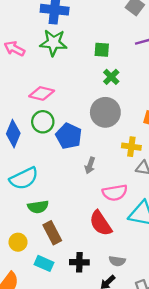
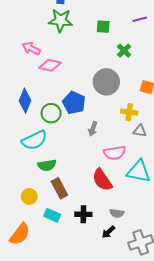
pink arrow: (14, 49) -> (31, 49), moved
green cross: (111, 77) -> (124, 51), moved
green circle: (43, 122) -> (51, 113), moved

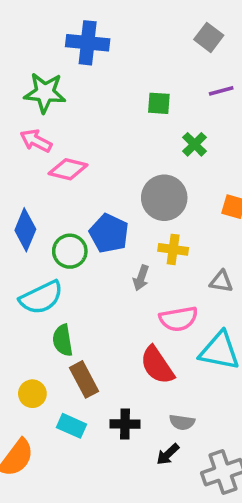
green star: (60, 20) -> (45, 93), moved
yellow cross: (129, 112) -> (173, 249), moved
green semicircle: (47, 165) -> (63, 340), turned 90

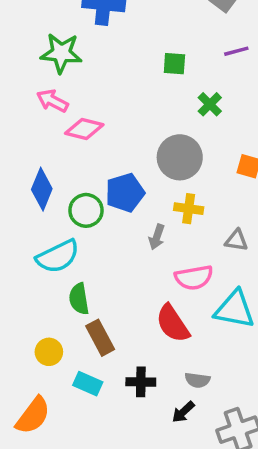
blue pentagon: (109, 233) -> (125, 193), turned 30

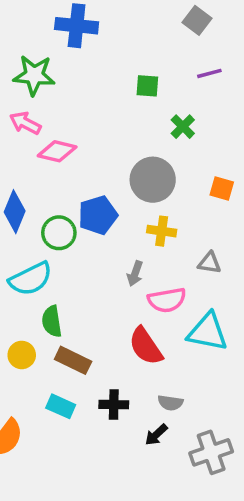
gray arrow: (157, 237) -> (135, 274), moved
brown rectangle: (100, 338) -> (73, 360), turned -36
yellow circle: (49, 352) -> (22, 355), moved

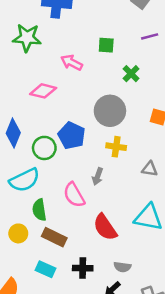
pink arrow: (25, 123) -> (72, 62), moved
blue pentagon: (98, 215) -> (72, 136), turned -30
pink semicircle: (167, 300) -> (74, 195), moved, turned 70

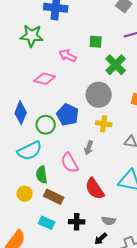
green cross: (131, 74) -> (116, 65), size x1.5

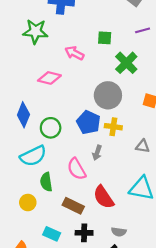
blue pentagon: (68, 115) -> (88, 122), moved
brown rectangle: (54, 197) -> (73, 206), moved

